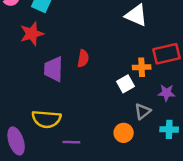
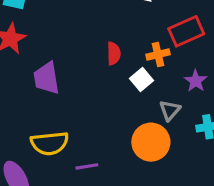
red semicircle: (83, 58) -> (114, 53), moved
purple star: (166, 93) -> (196, 81), turned -30
orange circle: (124, 133) -> (151, 142), size x1.5

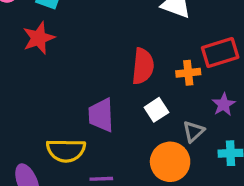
red semicircle: (114, 53) -> (143, 66), size x1.5
purple trapezoid: (46, 78) -> (101, 115), moved
white square: (141, 79) -> (156, 110), moved

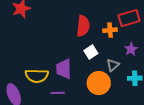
purple trapezoid: (101, 115) -> (64, 69), moved

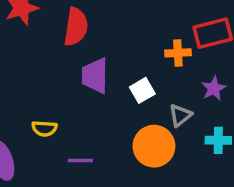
red semicircle: (83, 26) -> (76, 27), moved
purple trapezoid: (64, 69) -> (95, 76), moved
yellow semicircle: (37, 76) -> (44, 129), size x0.6

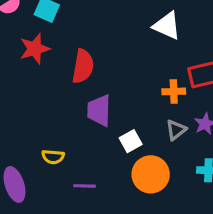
white square: (142, 90) -> (131, 141), moved
gray triangle: (180, 115) -> (176, 130), moved

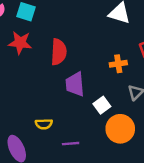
red star: (35, 49) -> (20, 43), turned 30
orange cross: (174, 91) -> (118, 64), moved

